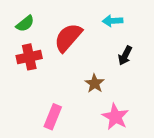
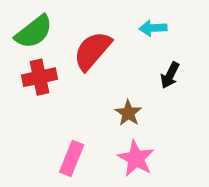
green semicircle: (25, 24) -> (34, 32), size x1.5
pink star: (115, 117) -> (136, 158), moved

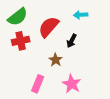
black arrow: (170, 75) -> (72, 41), moved
brown star: (128, 113) -> (56, 60), moved

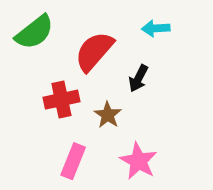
red cross: (21, 41) -> (61, 100), moved

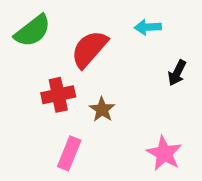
black arrow: (138, 78) -> (177, 73), moved
pink star: (138, 161) -> (164, 153), moved

